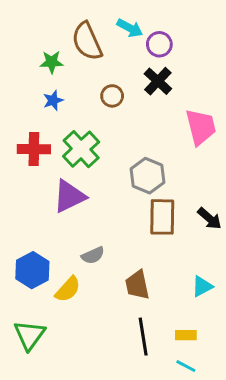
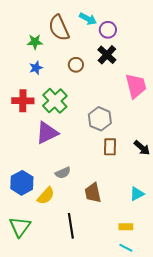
brown rectangle: (162, 217) -> (110, 147), size x0.7
black line: (143, 337) -> (71, 226), moved

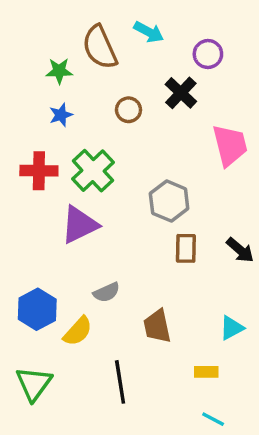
purple circle: (108, 30) -> (208, 54), moved
yellow rectangle: (126, 227) -> (206, 372), moved

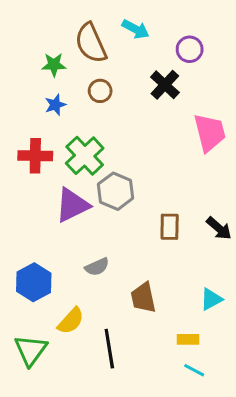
brown circle: (128, 110) -> (100, 91), moved
gray hexagon: (169, 201) -> (116, 191), moved
yellow semicircle: (78, 331) -> (71, 321), moved
cyan line: (213, 419) -> (194, 370), moved

